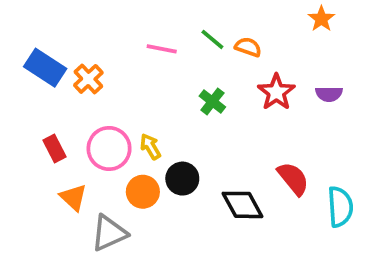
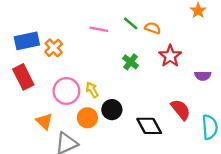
blue rectangle: (45, 68) -> (27, 41), turned -45
purple semicircle: (329, 94) -> (203, 76), moved
red rectangle: (55, 148) -> (23, 77), moved, size x1.5

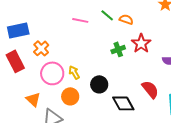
orange cross: (54, 48) -> (41, 48), moved
green cross: (131, 62) -> (118, 49), moved, turned 32
black circle: (112, 110) -> (99, 84), moved

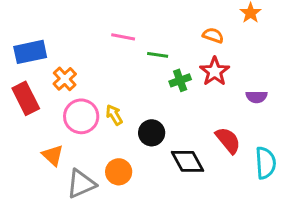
green line: (107, 15) -> (158, 55), moved, turned -32
orange semicircle: (126, 19) -> (213, 35), moved
orange circle: (70, 96) -> (119, 172), moved

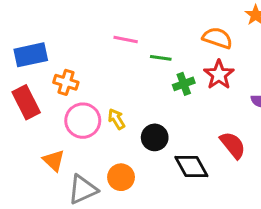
orange semicircle: (213, 35) -> (217, 38), size x1.4
orange cross: (65, 79) -> (66, 82), turned -30

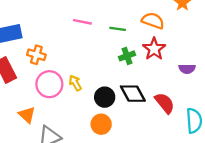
green line: (161, 58) -> (118, 29), moved
black diamond: (191, 167) -> (133, 94), moved
orange circle: (121, 177) -> (101, 124), moved

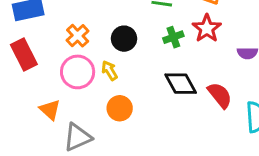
orange cross: (36, 55) -> (78, 36), moved, turned 30
black circle: (105, 97) -> (124, 39), moved
orange circle: (101, 124) -> (120, 108), moved

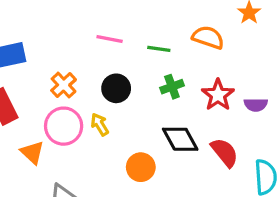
red star: (207, 28) -> (218, 95), moved
orange circle: (120, 108) -> (141, 167), moved
orange triangle: (50, 110) -> (32, 152), moved

